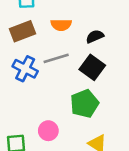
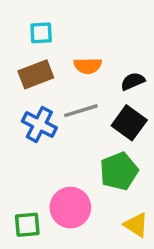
pink circle: (48, 131) -> (70, 208), size x1.5

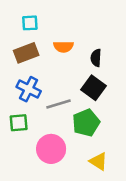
black semicircle: (133, 81) -> (96, 58), turned -63
gray line: (81, 111) -> (59, 104), moved
green square: (27, 225) -> (19, 123), moved

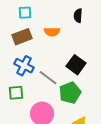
black semicircle: (96, 58) -> (78, 16), moved
gray line: (59, 104) -> (48, 78), turned 54

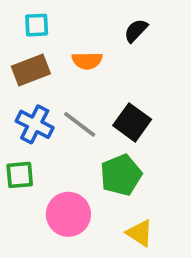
black semicircle: (78, 16) -> (136, 31), turned 40
gray line: (48, 78) -> (80, 124), moved

